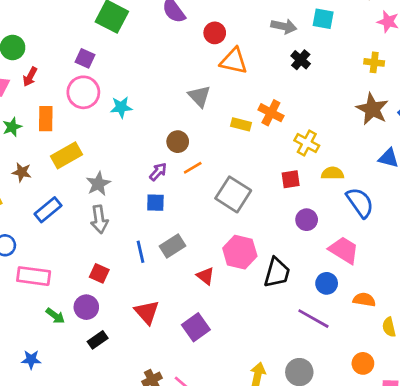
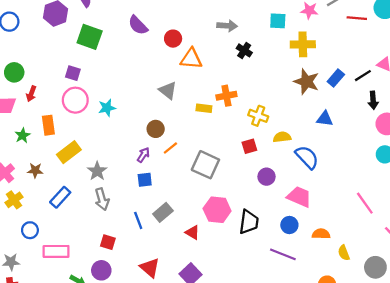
cyan square: (323, 19) -> (278, 21), moved
yellow cross: (374, 62) -> (303, 44), size x1.5
orange cross: (271, 113) -> (226, 96), turned -30

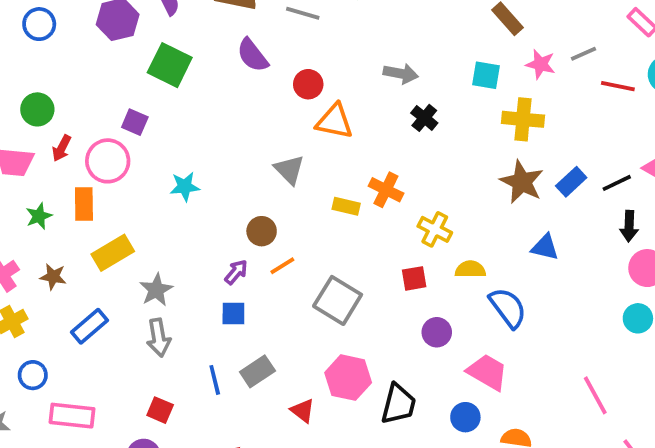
orange cross: (226, 96) -> (386, 190), turned 30
pink circle: (75, 100) -> (108, 161), moved

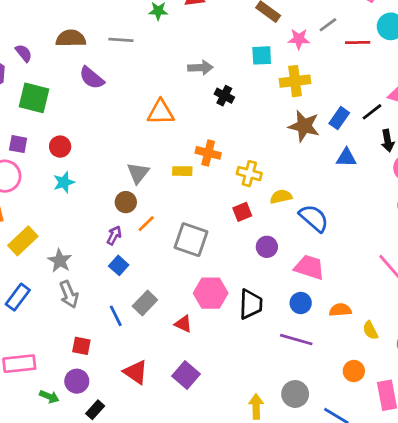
red circle: (308, 84) -> (60, 147), moved
gray triangle: (289, 170) -> (138, 173), moved, turned 35
blue triangle: (545, 247) -> (346, 158), moved
blue square: (233, 314) -> (119, 265), turned -36

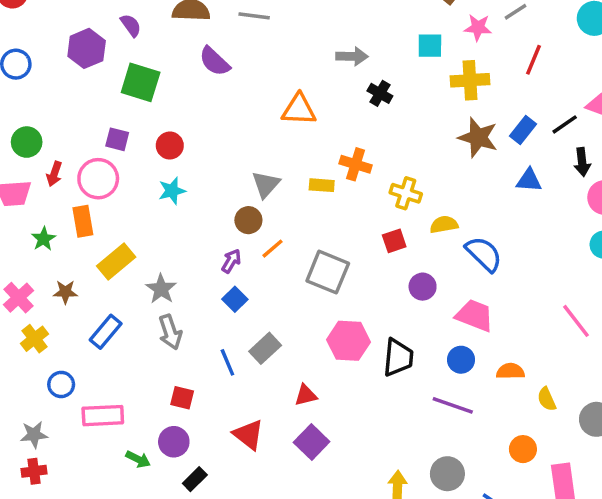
red line: (358, 42) -> (534, 60), moved, turned -70
red triangle: (183, 324) -> (306, 395), moved, turned -42

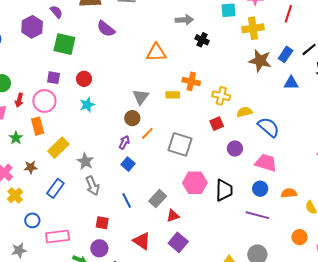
gray rectangle: (265, 348) -> (158, 199), moved

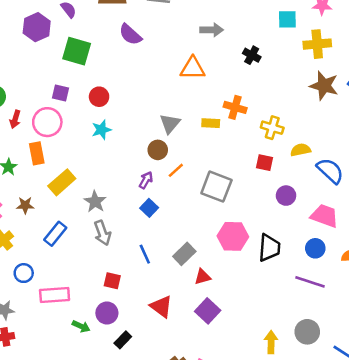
gray arrow: (184, 20) -> (212, 30), moved
red square: (217, 124) -> (265, 163), turned 32

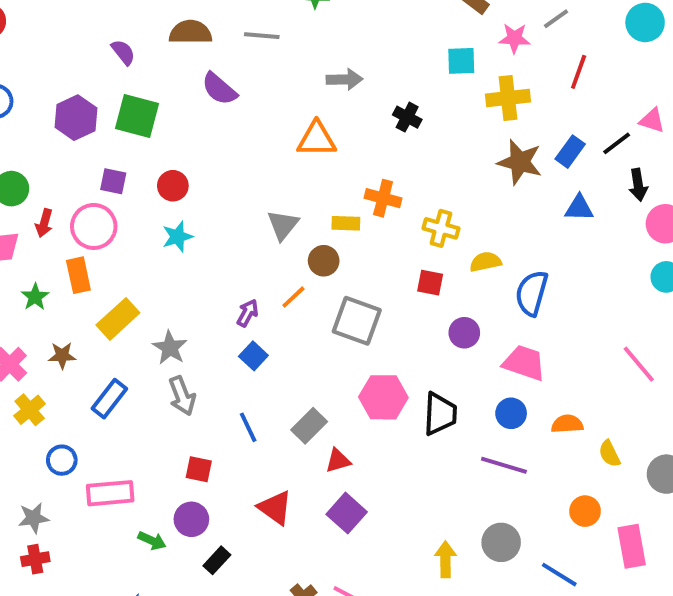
purple hexagon: (37, 27) -> (76, 118), moved
brown circle: (158, 150) -> (324, 261), moved
blue semicircle: (330, 171) -> (532, 293), turned -116

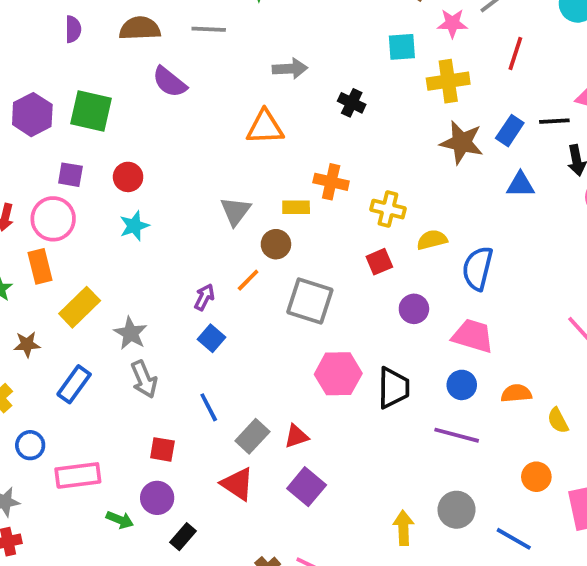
purple semicircle: (123, 52) -> (73, 29), moved, turned 40
black line: (617, 143) -> (554, 121), turned 36
red square: (430, 283) -> (379, 262), turned -32
gray rectangle: (309, 426) -> (252, 436), moved

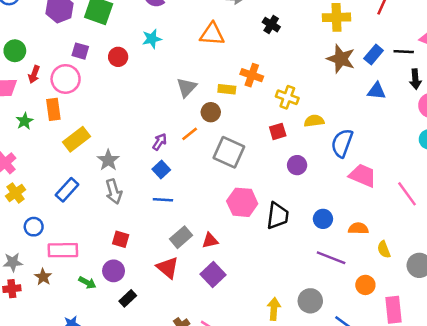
cyan star: (134, 226) -> (152, 39), moved
pink trapezoid: (473, 336) -> (363, 176), moved
brown star: (27, 344) -> (43, 277), moved, turned 30
blue line: (209, 407) -> (163, 200), moved, turned -66
purple line: (457, 435) -> (331, 258), moved

